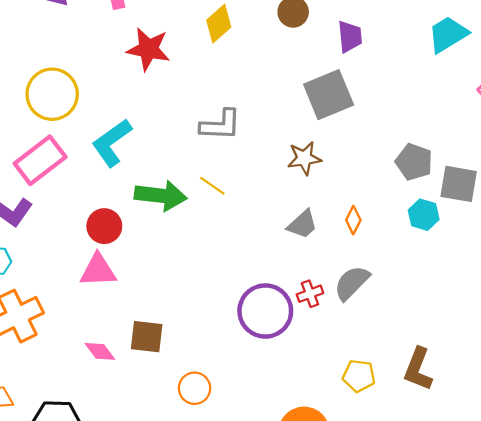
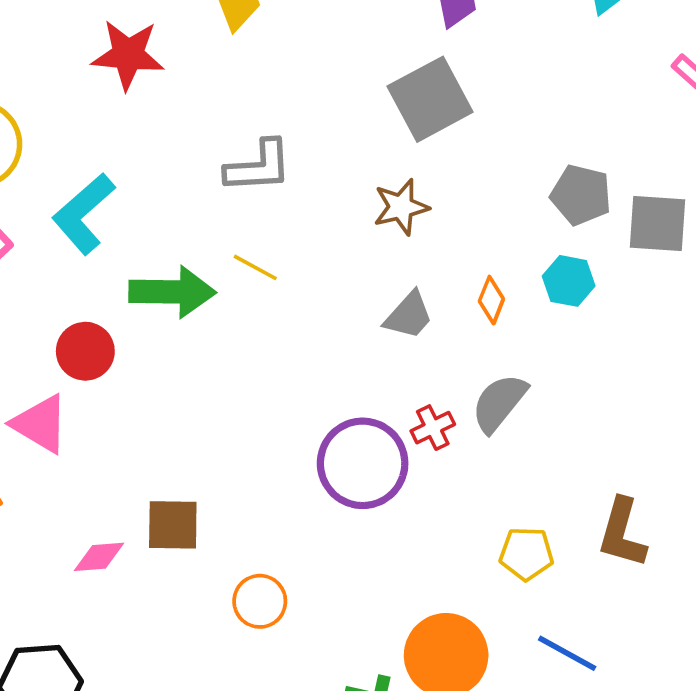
cyan hexagon: (424, 215) -> (569, 281), moved
pink triangle: (98, 270) -> (40, 424), moved, turned 39
pink diamond: (100, 351) -> (99, 557), turned -52

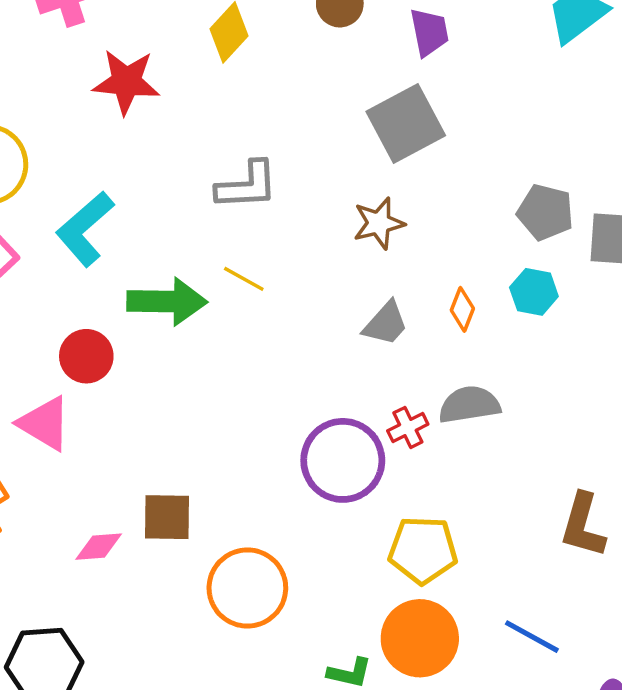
gray semicircle: (499, 403) -> (469, 405), turned 42
yellow pentagon: (526, 554) -> (423, 550), moved, size x1.4
orange circle: (260, 601) -> (247, 588), size x1.6

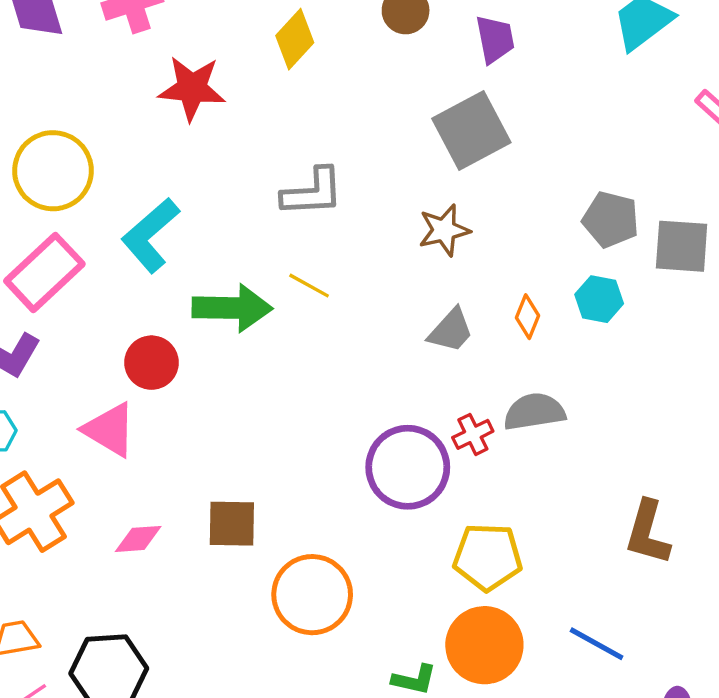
pink diamond: (99, 547) -> (138, 539), moved

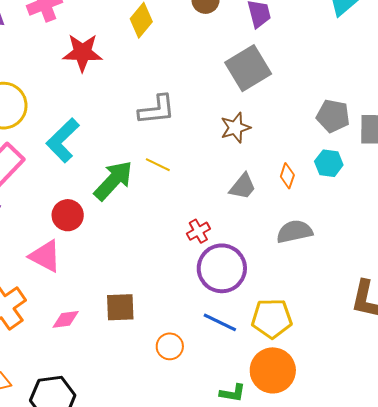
green arrow: (232, 308) -> (113, 180), turned -45
red cross: (473, 434) -> (198, 231), moved
orange circle: (312, 595) -> (170, 346), size x0.6
blue line: (597, 644) -> (220, 322), moved

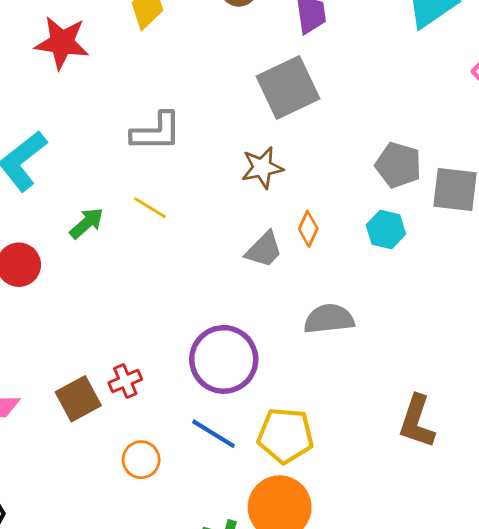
orange diamond: (287, 176) -> (308, 229), moved
green arrow: (113, 180) -> (87, 223), size x0.6
red cross: (198, 231) -> (125, 381), moved
brown square: (120, 307) -> (78, 399), turned -32

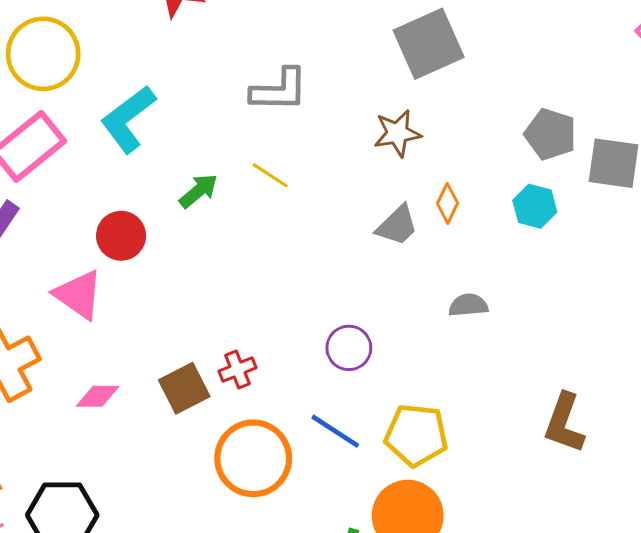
gray semicircle: (329, 319) -> (468, 305), size x0.7
purple circle: (224, 359) -> (349, 348), size x0.6
orange circle: (141, 460) -> (253, 458), size x1.8

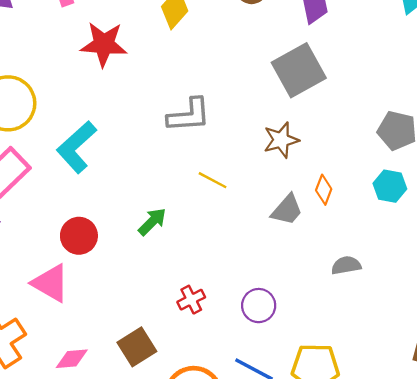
yellow line: (270, 175) -> (213, 180), moved
green arrow: (198, 191) -> (152, 222), moved
red cross: (238, 369) -> (191, 300), moved

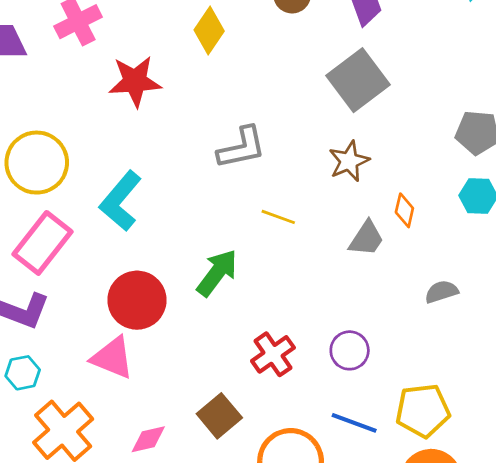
green arrow: (152, 222) -> (217, 273), size x1.4
red circle: (79, 236) -> (137, 300), size x1.4
red cross: (191, 300) -> (273, 354), size x1.4

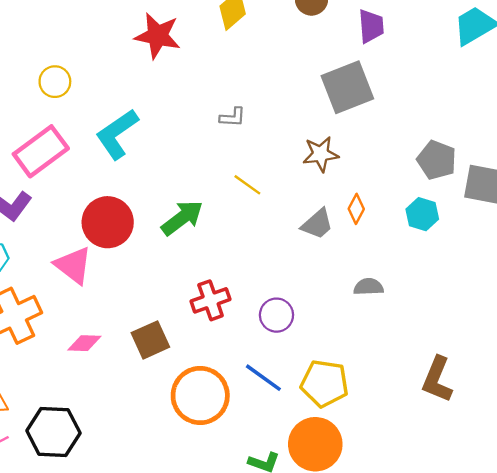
gray L-shape: (242, 148) -> (233, 117), size x0.6
yellow circle: (37, 163) -> (55, 82), size x0.6

